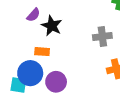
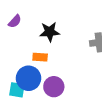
purple semicircle: (33, 15) -> (15, 21), moved
black star: (52, 26) -> (50, 32), turned -30

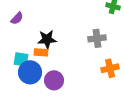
black star: (50, 32) -> (47, 39), moved
cyan square: (17, 90) -> (21, 59), moved

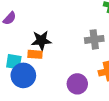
purple circle: (54, 80) -> (77, 84), moved

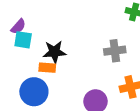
cyan square: (14, 62) -> (23, 40), moved

